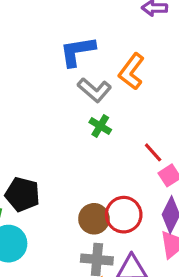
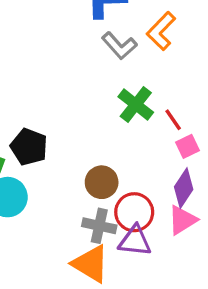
green cross: (100, 126) -> (136, 104), moved, size x1.5
red circle: (124, 215) -> (134, 212), moved

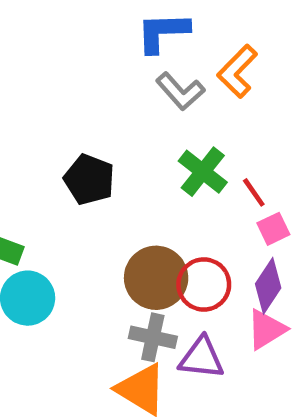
black pentagon: (29, 147) -> (89, 179), moved
brown circle: (102, 182) -> (156, 278), size x1.4
red circle: (134, 212) -> (204, 284), moved

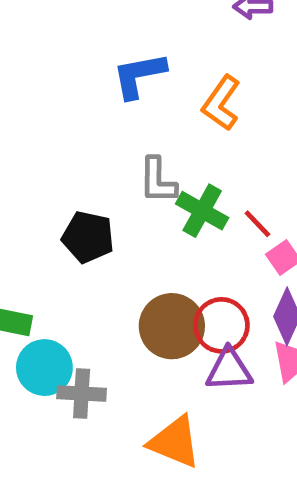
gray L-shape: (180, 91) -> (158, 180), moved, turned 51
gray cross: (153, 337) -> (82, 394), moved
purple triangle: (202, 358) -> (229, 370), moved

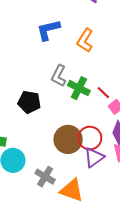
gray L-shape: (158, 180) -> (59, 76), turned 30
purple triangle: (229, 370) -> (94, 157), turned -30
gray cross: (82, 394) -> (45, 177), moved, turned 30

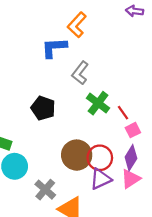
blue L-shape: (48, 30) -> (54, 48), moved
orange L-shape: (85, 40) -> (77, 25), moved
gray L-shape: (59, 76) -> (80, 73), moved

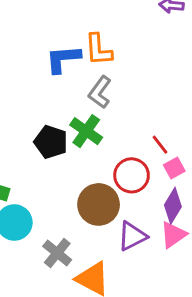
orange L-shape: (77, 25) -> (98, 50), moved, turned -45
green cross: (98, 103) -> (86, 131), moved
red circle: (100, 158) -> (132, 175), moved

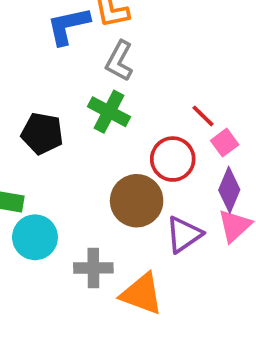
black pentagon: (51, 142) -> (42, 133), moved
gray cross: (57, 253) -> (93, 268), turned -32

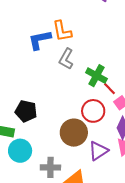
green cross: (109, 112) -> (97, 76), moved
black pentagon: (42, 133) -> (26, 111), moved

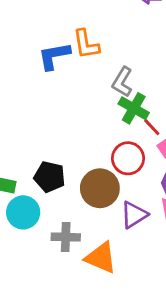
gray L-shape: (66, 59) -> (122, 82), moved
black pentagon: (26, 111) -> (50, 177), moved

